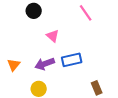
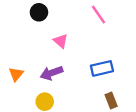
blue rectangle: (72, 60) -> (102, 68), moved

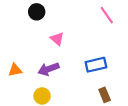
pink line: (99, 15) -> (107, 15), moved
orange triangle: (16, 74) -> (15, 70), turned 40

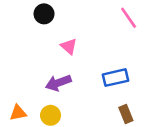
orange triangle: (15, 70) -> (18, 113), moved

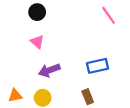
pink triangle: (69, 46) -> (37, 42), moved
brown rectangle: (126, 114) -> (88, 97), moved

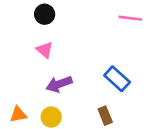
pink line: (109, 15) -> (130, 18), turned -48
blue rectangle: (98, 66) -> (117, 79), turned 55

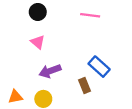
pink line: (130, 18) -> (90, 15), moved
brown rectangle: (105, 116) -> (85, 86), moved

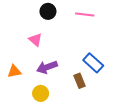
black circle: (38, 12) -> (48, 11), moved
orange triangle: (15, 97) -> (14, 71), moved

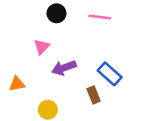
pink triangle: (35, 40) -> (42, 47), turned 32
purple arrow: (47, 67) -> (64, 68), moved

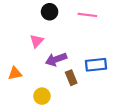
blue rectangle: (110, 74) -> (96, 65), turned -48
brown rectangle: (94, 95) -> (71, 78), moved

